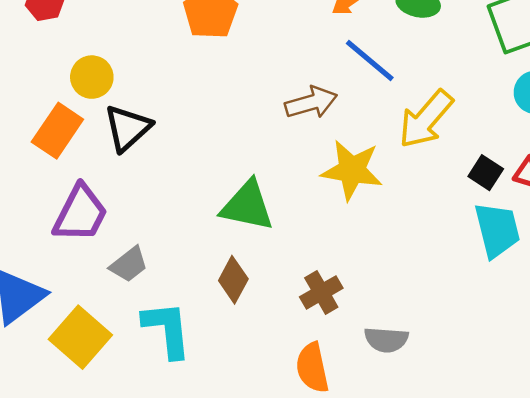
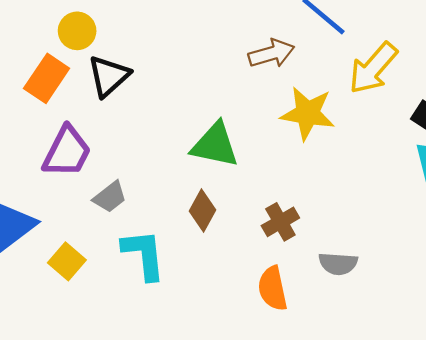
yellow square: (80, 337) -> (67, 261), size x0.7

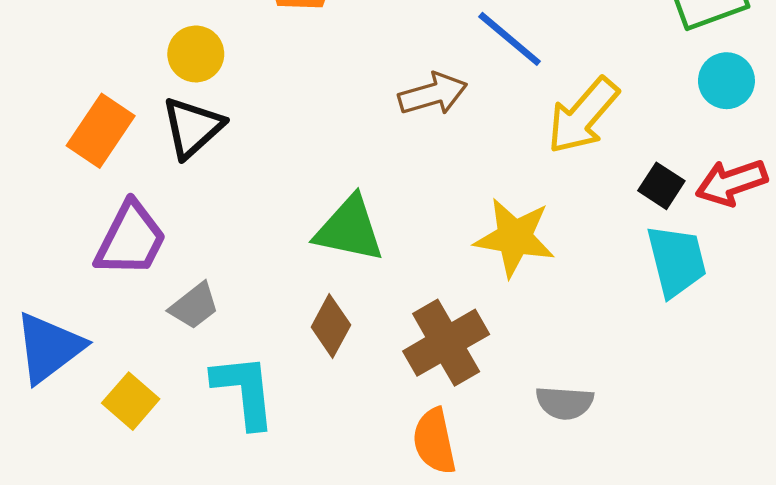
yellow circle: (77, 31) -> (196, 54), moved
yellow star: (308, 113) -> (515, 238), moved
brown cross: (280, 222) -> (446, 343), size x1.5
gray semicircle: (338, 264) -> (565, 403), moved

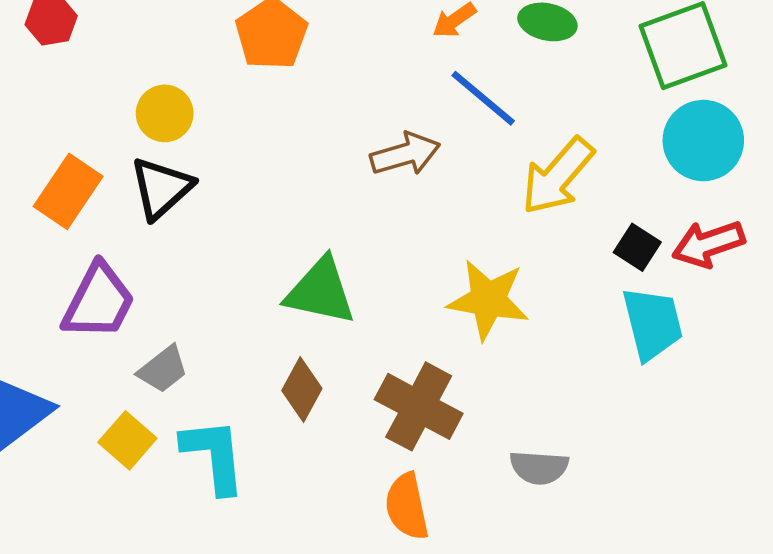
cyan circle: (726, 81) -> (703, 141), size x1.4
brown cross: (446, 343) -> (419, 406), turned -32
yellow square: (131, 401) -> (127, 440), moved

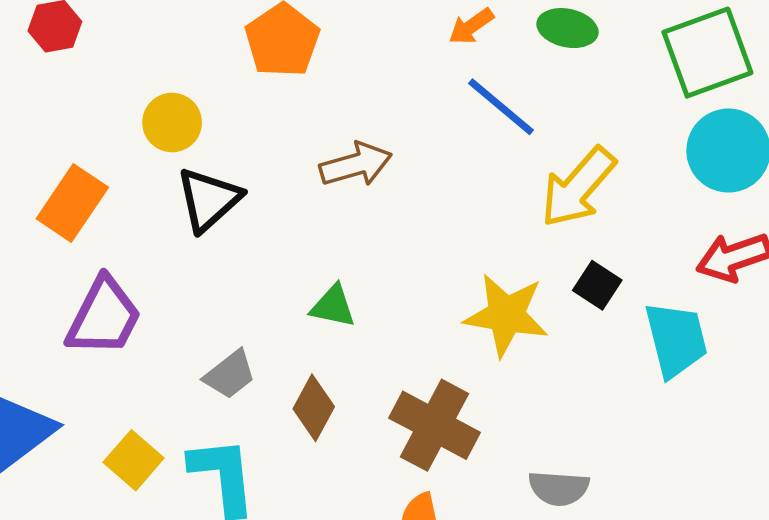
brown arrow: (405, 154) -> (356, 165), moved
black triangle: (161, 188) -> (209, 199), moved
black square: (637, 247) -> (597, 285), moved
green triangle: (320, 291) -> (333, 306), size x0.6
gray trapezoid: (163, 369) -> (230, 374), moved

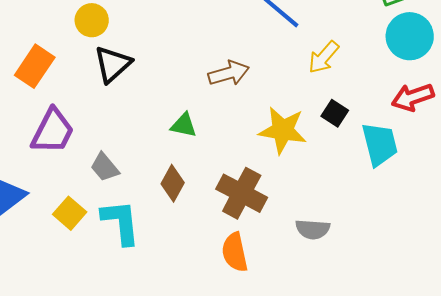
brown arrow: (356, 165) -> (229, 73), moved
yellow arrow: (578, 187) -> (324, 57), size x0.7
gray trapezoid: (230, 374) -> (105, 167), moved, turned 88

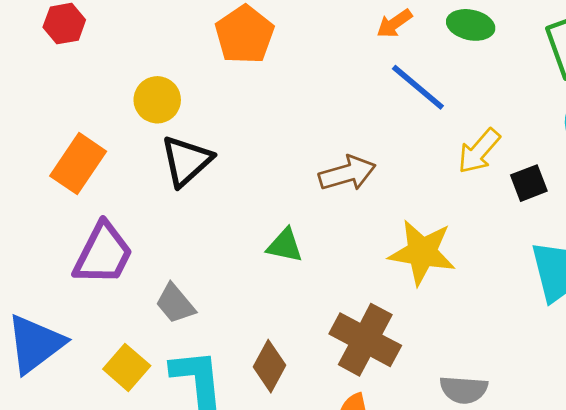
black square: (335, 113) -> (529, 183), moved, turned 36
brown diamond: (173, 183) -> (270, 366), moved

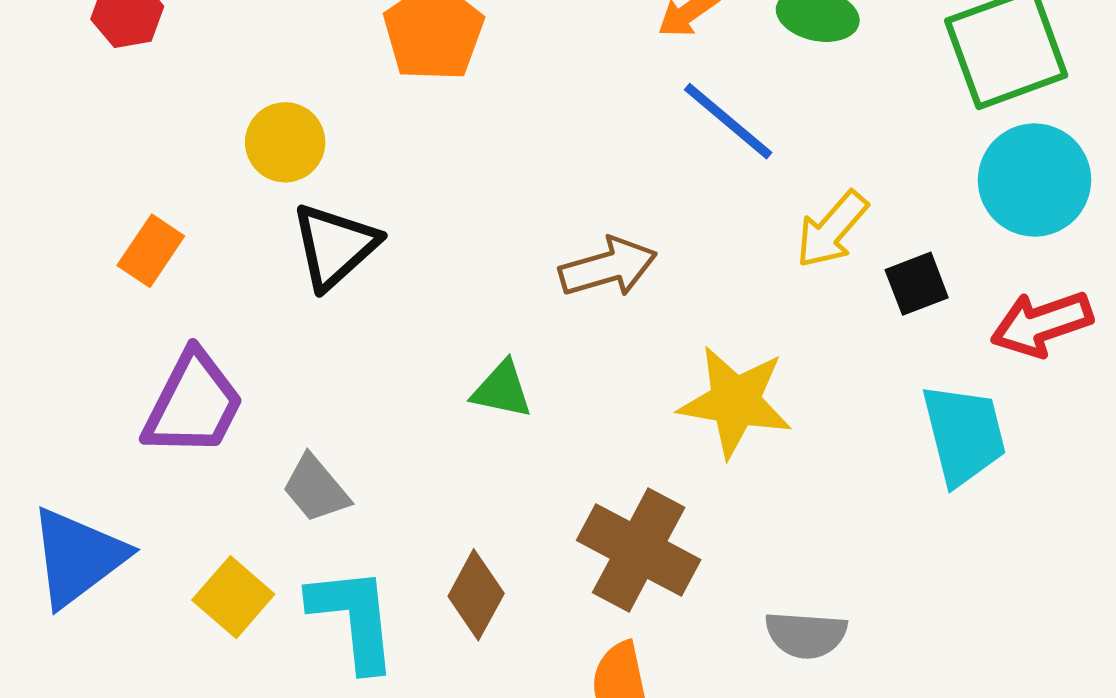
orange rectangle: (78, 164) -> (151, 251), size x0.7

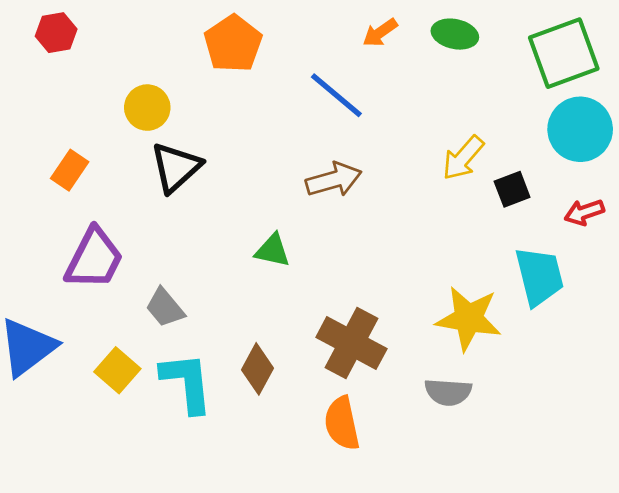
blue line: (728, 121) -> (336, 95), moved
red arrow: (1042, 324) -> (584, 212), size x0.7
yellow star: (735, 402) -> (469, 319), moved

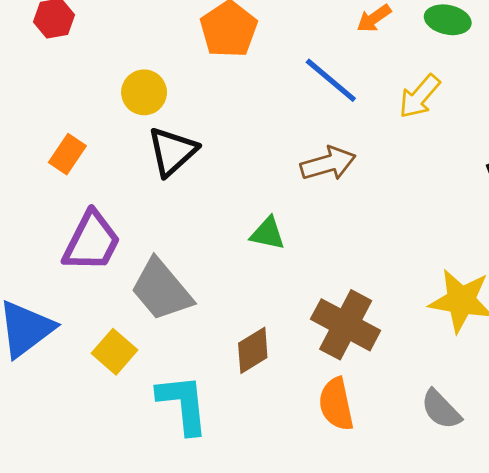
yellow arrow: (463, 158) -> (419, 96), moved
gray trapezoid: (165, 308) -> (161, 290), size x1.6
brown diamond: (258, 369) -> (253, 350), turned 30
cyan L-shape: (187, 382) -> (183, 404), moved
gray semicircle: (448, 392) -> (441, 409), moved, turned 42

